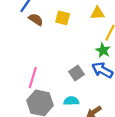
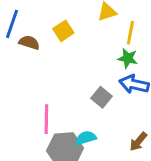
yellow square: (63, 18) -> (63, 31), turned -32
cyan semicircle: (71, 101) -> (86, 138), moved

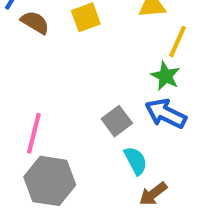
cyan semicircle: (86, 138) -> (136, 161), moved, turned 66

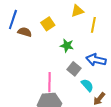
green star: (165, 76) -> (67, 46), moved
pink line: (34, 133) -> (50, 82), moved

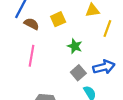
blue arrow: (96, 60) -> (104, 67), turned 144
pink line: (50, 82) -> (32, 56), moved

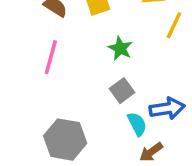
blue arrow: (104, 67) -> (167, 108), moved

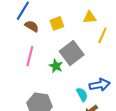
green star: (120, 48) -> (56, 66), moved
gray square: (122, 91) -> (72, 53), moved, size x1.6

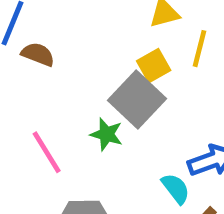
yellow square: (57, 23) -> (154, 66), moved
pink line: (30, 56) -> (47, 152), moved, turned -36

